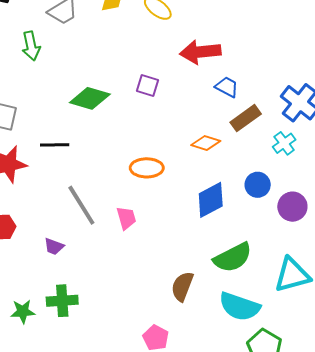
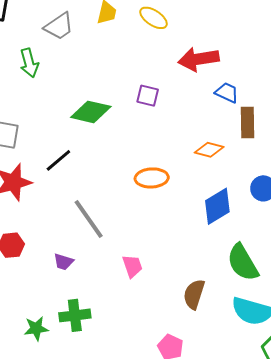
brown rectangle: (246, 118) -> (247, 123), turned -52
black line: (55, 145) -> (58, 160), turned -36
pink trapezoid: (126, 218) -> (132, 266), moved
green semicircle: (233, 258) -> (243, 263), turned 90

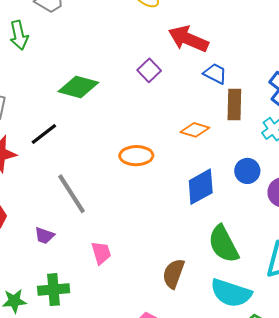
red arrow: (199, 59) -> (188, 39), turned 30
purple square: (148, 96) -> (149, 70), moved, turned 30
pink trapezoid: (132, 266) -> (101, 253), moved

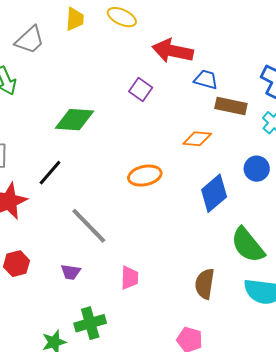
brown rectangle: (234, 104) -> (231, 106), turned -68
pink trapezoid: (101, 253) -> (130, 278), turned 30

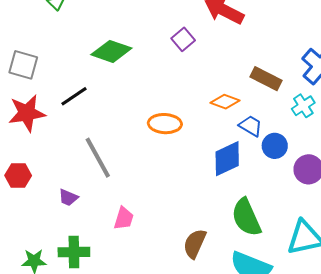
blue trapezoid: (206, 79) -> (251, 126), moved

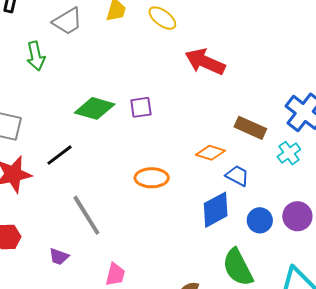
purple square: (183, 39) -> (141, 107), moved, turned 35
blue circle: (275, 146) -> (260, 220), moved

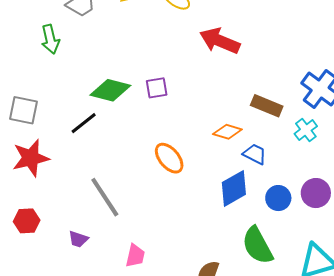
black line: (60, 155) -> (84, 123), moved
orange ellipse: (152, 178) -> (169, 158), turned 52

